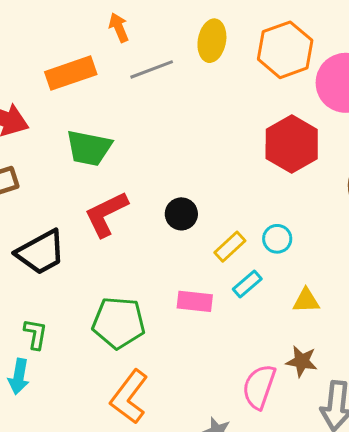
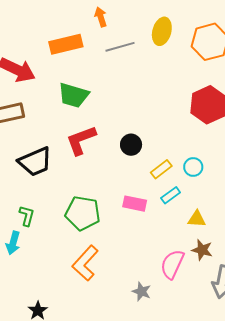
yellow triangle: (306, 301) -> (197, 219), moved

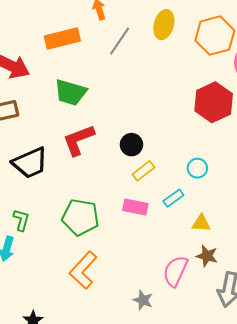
gray line: (120, 47) -> (120, 41), turned -40
yellow rectangle: (161, 169) -> (143, 171), moved

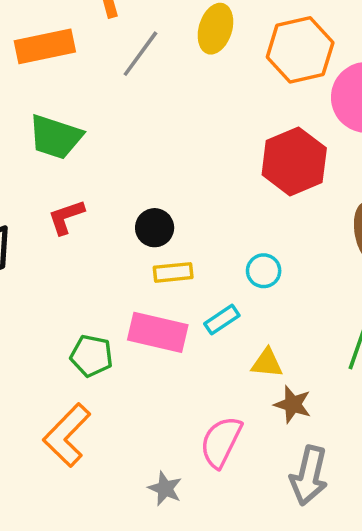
red L-shape: (78, 140) -> (66, 217), size x0.7
yellow rectangle: (143, 171) -> (173, 272), turned 30
pink rectangle: (135, 207) -> (158, 332), size x1.4
green pentagon: (80, 217) -> (92, 356), moved, size x0.7
brown star: (207, 256) -> (293, 404), moved

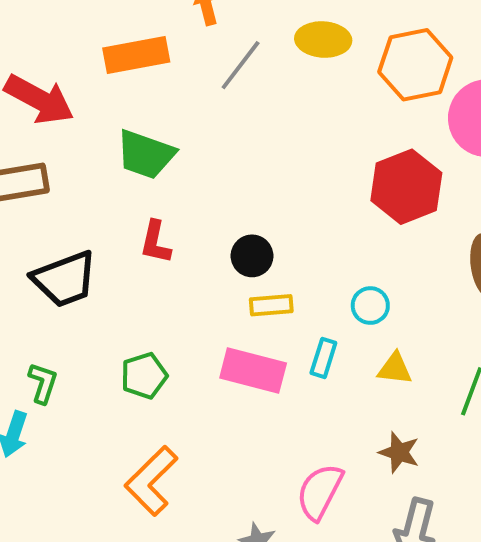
yellow ellipse: (215, 29) -> (323, 40), turned 75
red L-shape: (66, 217) -> (156, 242), turned -60
cyan rectangle: (222, 320) -> (323, 358), turned -40
green pentagon: (92, 356) -> (144, 376), moved, turned -30
yellow triangle: (267, 363) -> (395, 369), moved

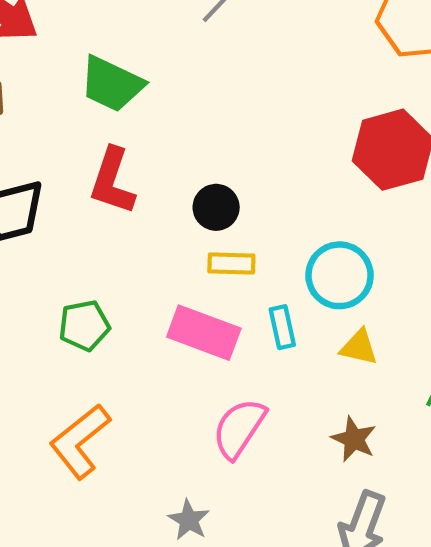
red L-shape: (156, 242) -> (112, 181), size x1.4
cyan circle: (370, 306) -> (340, 275), size x1.6
cyan rectangle: (323, 358) -> (282, 327), turned -36
pink semicircle: (320, 492) -> (239, 428), moved

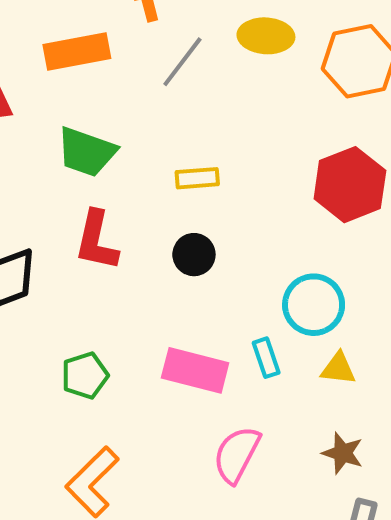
yellow rectangle: (231, 263) -> (197, 178), moved

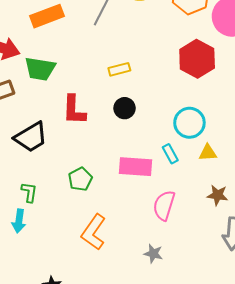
green trapezoid: (86, 152) -> (40, 69), moved

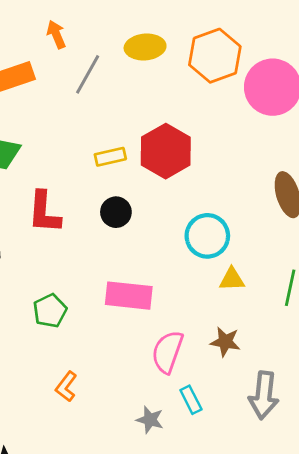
red hexagon: (197, 59) -> (166, 151), moved
cyan rectangle: (170, 154) -> (191, 400), moved
brown star: (218, 195) -> (225, 342), moved
orange L-shape: (94, 232) -> (66, 387), size x0.6

